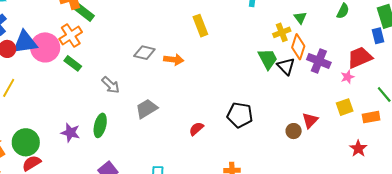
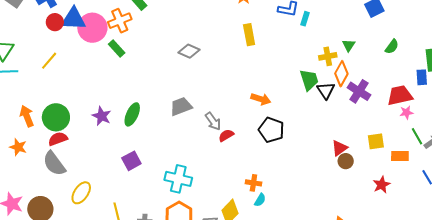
orange arrow: (174, 60) -> (261, 99), moved
pink star: (347, 77) -> (406, 112), moved
gray arrow: (111, 85) -> (213, 121), moved
brown circle: (294, 131) -> (346, 161), moved

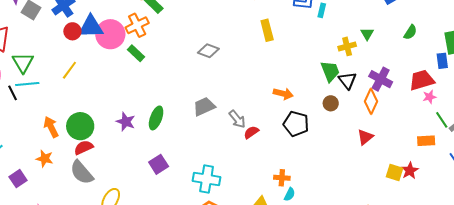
orange diamond: (341, 74) -> (371, 101), moved
yellow square: (376, 141) -> (395, 172), moved, turned 30
brown circle: (346, 161) -> (331, 103), moved

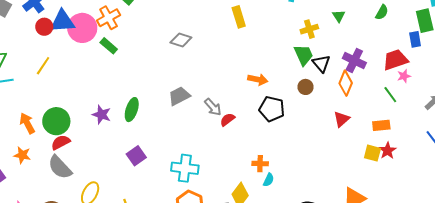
yellow cross: (347, 46) -> (309, 29), moved
green line: (442, 120) -> (390, 95), moved
orange rectangle: (426, 141) -> (381, 125), moved

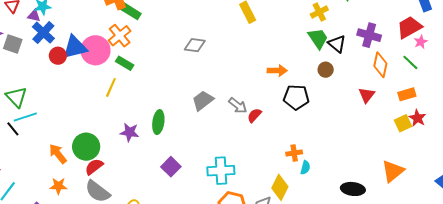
yellow line: (43, 66) -> (111, 87), moved
orange diamond: (346, 83) -> (380, 65), moved
yellow square: (372, 153) -> (403, 123), turned -30

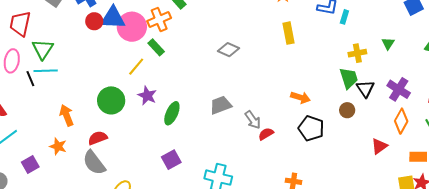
purple star: (130, 132) -> (147, 96), moved
green circle: (86, 147) -> (111, 100), moved

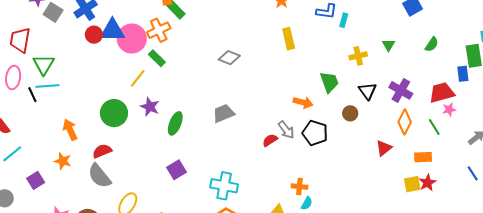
green trapezoid: (349, 78) -> (329, 82), moved
gray arrow: (253, 120) -> (286, 130), moved

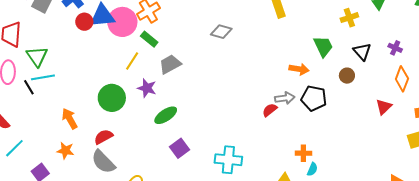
purple cross: (401, 90) -> (395, 48), size x0.6
gray trapezoid: (224, 113) -> (170, 64), moved
green ellipse: (175, 123) -> (166, 115), moved, turned 40
gray arrow: (286, 130) -> (285, 98), turned -54

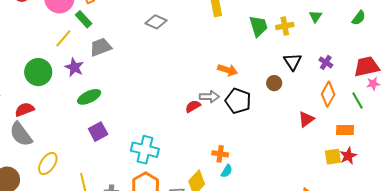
green trapezoid: (323, 46) -> (258, 26), moved

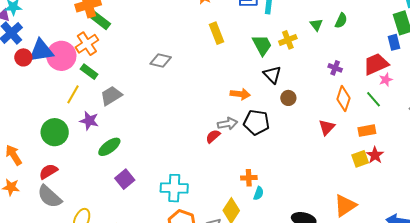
green semicircle: (359, 18) -> (341, 21), moved
black triangle: (293, 62) -> (272, 75), moved

